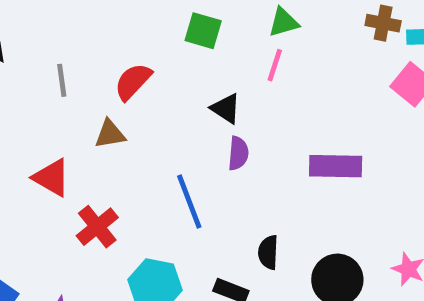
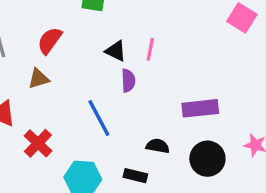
pink line: (275, 65) -> (150, 49), moved
purple rectangle: (336, 166) -> (200, 108), moved
black semicircle: (268, 252) -> (158, 146), turned 105

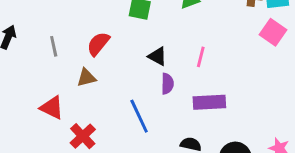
pink line: (150, 49) -> (201, 57), moved
purple rectangle: (200, 108) -> (209, 102), moved

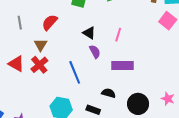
brown triangle: (86, 78) -> (41, 45), turned -48
purple semicircle: (167, 84) -> (95, 52), turned -32
red cross: (83, 136) -> (39, 65), moved

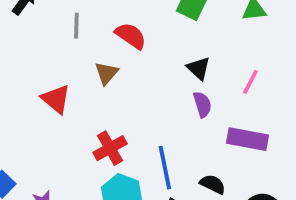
red semicircle: (50, 22) -> (131, 36), turned 72
red cross: (39, 65) -> (110, 148), moved
blue line: (75, 72) -> (165, 168), moved

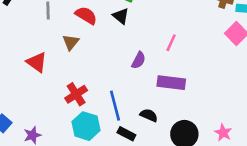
black triangle: (199, 68) -> (121, 16), moved
purple semicircle: (202, 104) -> (139, 60), turned 48

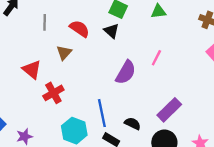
purple semicircle: (139, 60) -> (126, 72), size x1.5
purple rectangle: (171, 83) -> (169, 110), moved, turned -55
red cross: (76, 94) -> (53, 93), moved

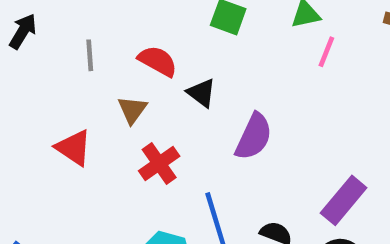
black triangle: (111, 31) -> (201, 93), moved
pink line: (156, 58) -> (326, 52), moved
red cross: (53, 93) -> (159, 163), moved

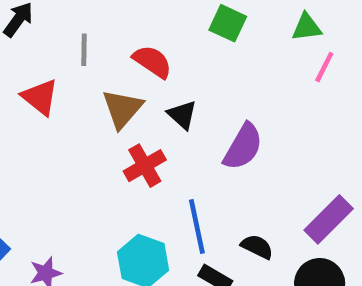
black triangle: (201, 93) -> (182, 115), moved
brown triangle: (132, 110) -> (122, 109), size x1.4
red triangle: (74, 148) -> (40, 97), moved

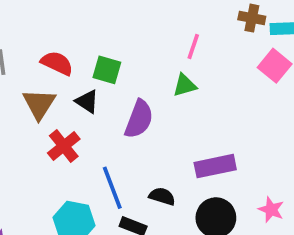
green square: (228, 23) -> (107, 70), moved
green triangle: (307, 27) -> (185, 85), moved
purple rectangle: (329, 219) -> (215, 166), turned 42

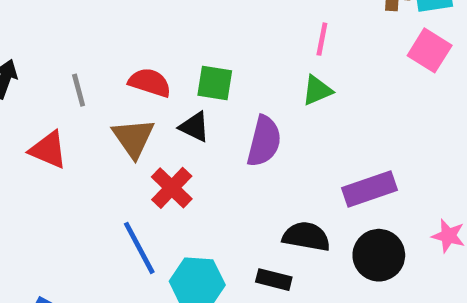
blue line: (112, 188) -> (139, 248), moved
black semicircle: (162, 196) -> (306, 236), size x1.4

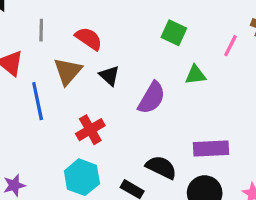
pink line: (322, 39) -> (230, 46), moved
green square: (215, 83) -> (174, 33), moved
red cross: (172, 188) -> (90, 130), moved
blue line: (139, 248) -> (38, 101), moved

